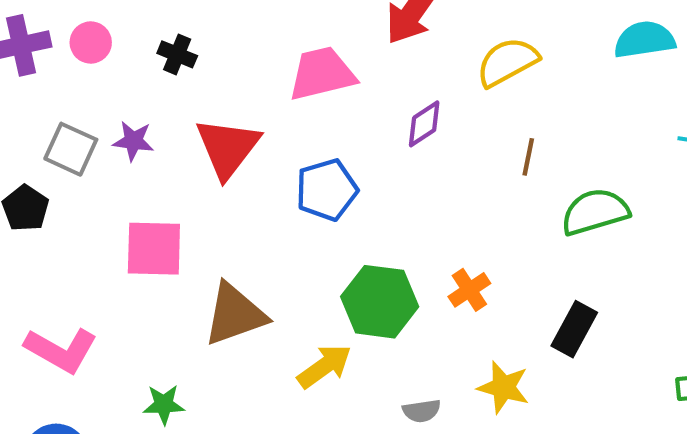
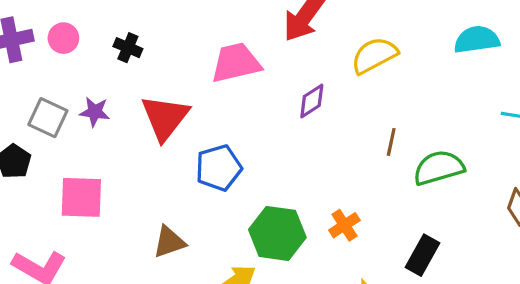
brown line: (528, 157) -> (391, 142), moved
blue pentagon: (327, 190) -> (219, 168), moved
pink square: (154, 249) -> (81, 197), moved
brown triangle: (235, 314) -> (169, 242), size x0.7

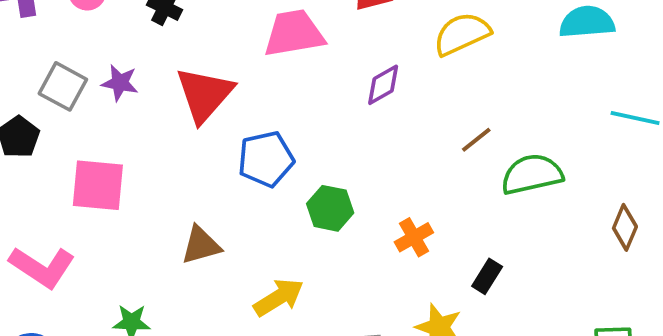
brown line: (391, 142) -> (476, 140), turned 36
green hexagon: (277, 233) -> (330, 208), moved, size x0.7
black rectangle: (423, 255) -> (487, 276), moved, size x0.7

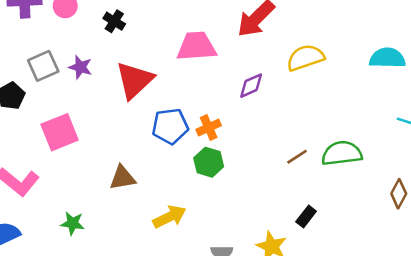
gray square: (63, 86) -> (43, 66), turned 32
brown line: (476, 140) -> (297, 157), moved
pink square: (98, 185) -> (60, 132), turned -33
orange cross: (414, 237) -> (209, 127), moved

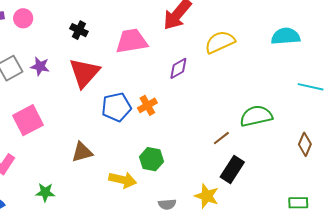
black cross: (114, 21) -> (79, 30), moved
brown line: (297, 157) -> (221, 138), moved
green hexagon: (209, 162) -> (151, 159), moved
yellow arrow: (170, 217) -> (123, 180), turned 44
black rectangle: (306, 217) -> (232, 170), size x1.5

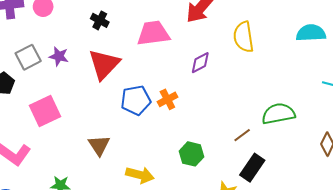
yellow semicircle: (220, 42) -> (244, 37), turned -76
brown triangle: (82, 152) -> (99, 145), turned -50
green hexagon: (151, 159) -> (192, 154), moved

